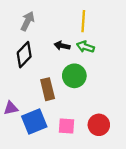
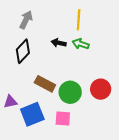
green circle: (74, 76) -> (70, 92), moved
brown rectangle: (48, 89) -> (45, 84), turned -48
red circle: (99, 125) -> (101, 89), moved

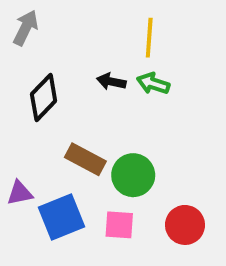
gray arrow: (26, 20) -> (26, 28), moved
red circle: (101, 89) -> (185, 225), moved

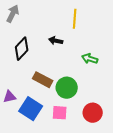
green arrow: (153, 84) -> (90, 59), moved
blue square: (61, 217) -> (31, 109), turned -35

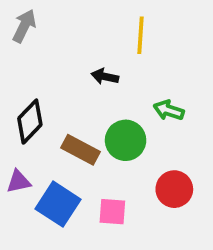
black diamond: (22, 49) -> (30, 122), moved
green circle: (67, 88) -> (126, 140), moved
red circle: (93, 113) -> (174, 189), moved

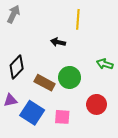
green arrow: (169, 110) -> (105, 64), moved

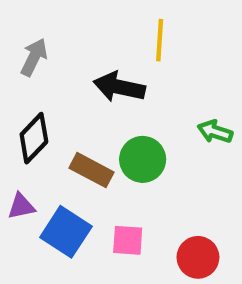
gray arrow: (13, 14) -> (34, 57), moved
black arrow: (58, 42) -> (119, 87), size x1.6
red circle: (97, 104) -> (198, 257), moved

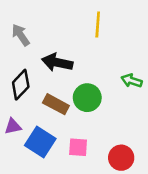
gray arrow: (34, 57) -> (21, 35), turned -60
black arrow: (119, 87) -> (57, 62), moved

